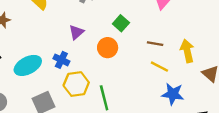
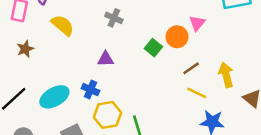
purple triangle: (76, 32) -> (106, 59), turned 42
brown line: (155, 44) -> (191, 68), turned -42
orange circle: (108, 48) -> (177, 37), moved

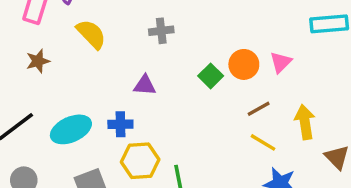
gray cross: (114, 18) -> (161, 31), turned -36
pink triangle: (197, 23) -> (281, 62), moved
blue cross: (90, 90) -> (120, 124), turned -30

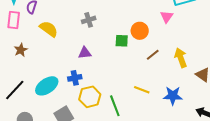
pink triangle: (281, 62) -> (167, 17), moved
green square: (211, 76) -> (122, 41), turned -32
yellow line: (263, 142) -> (142, 90), moved

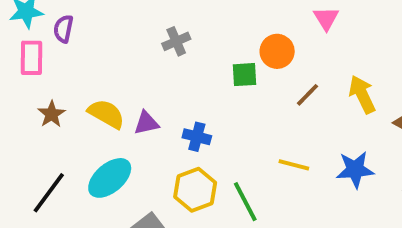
yellow semicircle: (49, 29) -> (106, 114), moved
purple triangle: (85, 53) -> (146, 123), moved
blue cross: (75, 78) -> (197, 137), moved, turned 32

